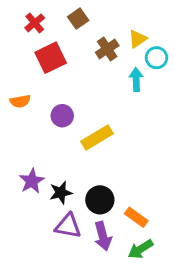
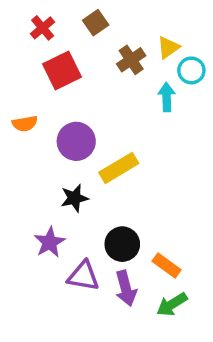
purple circle: (62, 116) -> (76, 141), size x1.4
purple star: (32, 181) -> (50, 242), moved
black star: (61, 193) -> (74, 198), moved

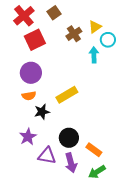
red cross: (43, 28) -> (24, 16), size x1.5
orange semicircle: (25, 124) -> (29, 96), moved
purple circle: (76, 141) -> (31, 73), moved

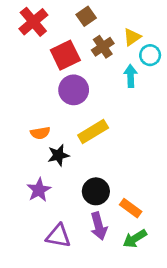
brown square: (54, 13) -> (86, 16), moved
red square: (35, 40) -> (65, 55), moved
purple circle: (31, 73) -> (74, 90), moved
purple triangle: (47, 156) -> (58, 236), moved

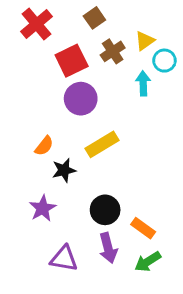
orange semicircle: (40, 133) -> (44, 146), turned -42

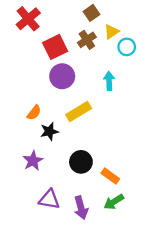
brown square: (94, 18) -> (92, 13), moved
cyan arrow: (143, 83) -> (109, 81), moved
purple arrow: (108, 248) -> (81, 208), moved

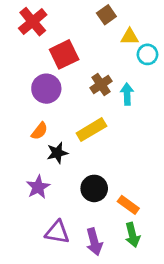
yellow triangle: (111, 32) -> (130, 37), turned 35
brown cross: (87, 40) -> (101, 84), moved
purple circle: (62, 76) -> (46, 89), moved
green arrow: (114, 202) -> (132, 235), turned -72

